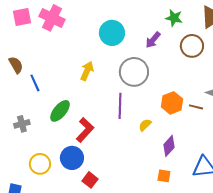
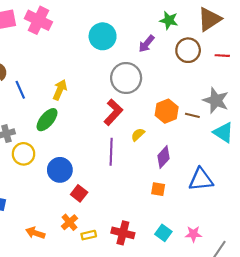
yellow arrow: (87, 71) -> (60, 90), moved
purple line: (120, 106) -> (111, 152), moved
red L-shape: (85, 130) -> (113, 112), moved
yellow circle: (40, 164) -> (24, 154), moved

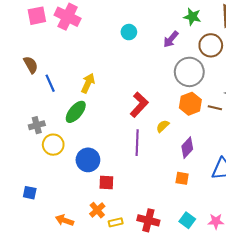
cyan circle: (103, 36) -> (129, 32), size x0.6
gray circle: (126, 78) -> (189, 72), moved
red square: (79, 193) -> (106, 182), turned -35

